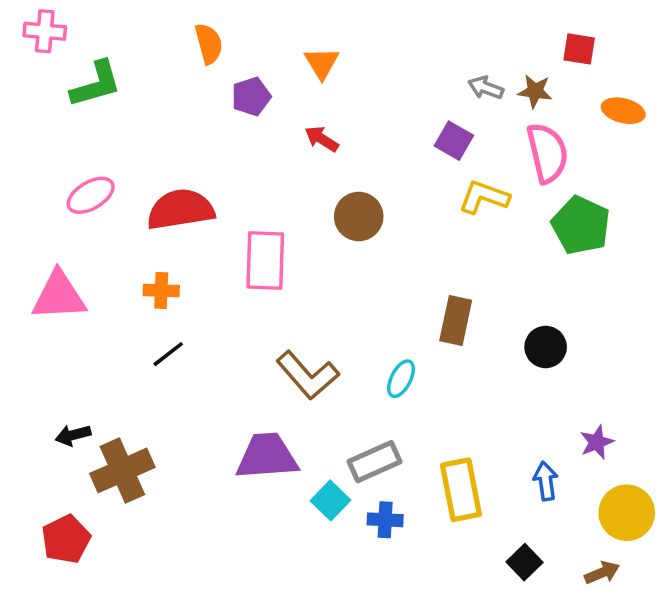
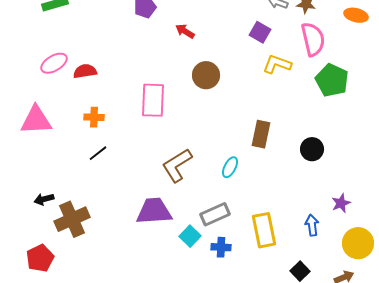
red semicircle: (181, 209) -> (85, 71), moved, size x0.6
brown L-shape: (308, 375) -> (177, 165), turned 99

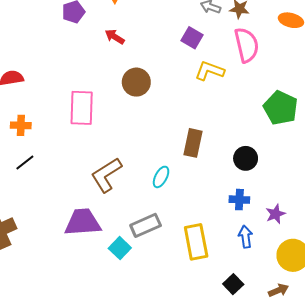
green pentagon: (332, 80) -> (281, 108), moved
blue cross: (221, 247) -> (239, 200), moved

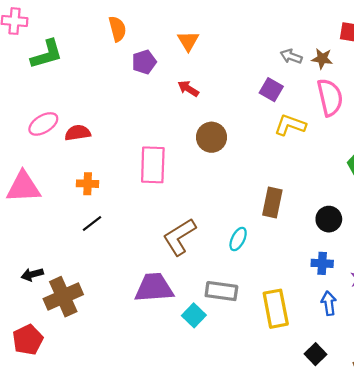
gray rectangle: (146, 225) -> (221, 291), turned 32

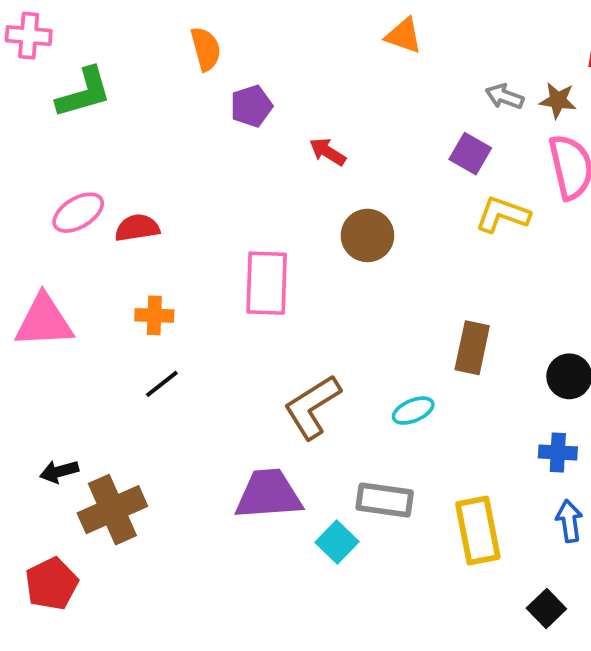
orange triangle: (188, 41) -> (404, 36), moved, turned -40
cyan ellipse: (238, 239) -> (413, 411), turned 40

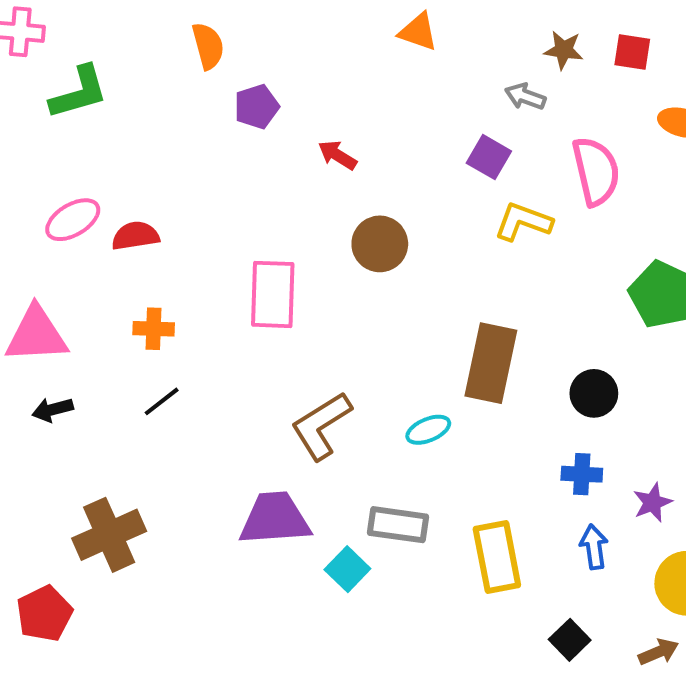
brown star: (558, 100) -> (564, 50), moved
brown rectangle: (472, 348) -> (491, 363), size x1.4
black arrow: (59, 471) -> (53, 410), moved

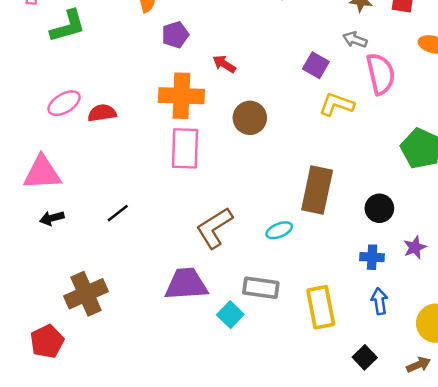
gray arrow: (525, 96) -> (355, 40), moved
orange cross: (154, 329) -> (181, 96), moved, size x1.8
purple star: (652, 502) -> (415, 247), moved

